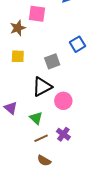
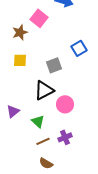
pink square: (37, 14) -> (39, 18), turned 30
purple triangle: (11, 108) -> (13, 111), turned 40
purple cross: (63, 134) -> (65, 137), turned 32

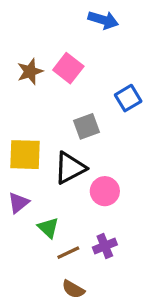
pink square: (39, 18) -> (68, 68), moved
yellow square: (20, 60) -> (25, 155), moved, size x1.5
green triangle: (38, 121) -> (48, 228), moved

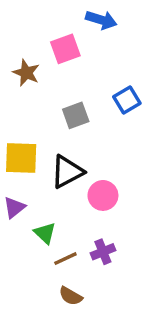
pink square: (68, 68) -> (65, 49), moved, turned 32
brown star: (30, 71) -> (26, 73), turned -30
gray square: (87, 126) -> (76, 115), moved

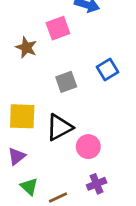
green triangle: (45, 233) -> (29, 187), moved
purple cross: (103, 252) -> (97, 184), moved

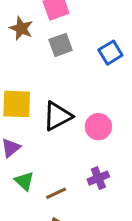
gray square: (66, 82) -> (61, 45), moved
pink circle: (88, 147) -> (98, 127), moved

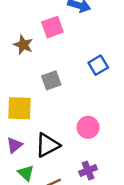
gray square: (61, 45) -> (51, 80), moved
black triangle: (58, 116) -> (47, 145), moved

